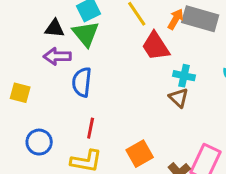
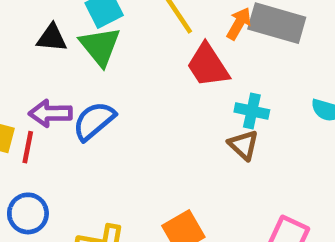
purple arrow: (57, 56) -> (50, 113), moved
blue semicircle: (82, 82) -> (94, 121), turned 44
red line: (91, 128) -> (28, 147), moved

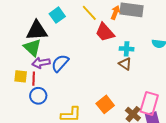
black triangle: (52, 38) -> (37, 31), size x1.6
green triangle: (100, 46) -> (32, 48), moved
blue circle: (28, 213) -> (38, 96), moved

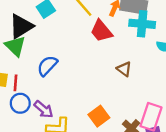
black triangle: (37, 31) -> (21, 26), turned -30
cyan cross: (127, 49) -> (142, 24), moved, size x1.5
purple arrow: (41, 63) -> (44, 109), moved, turned -132

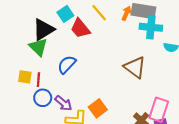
red trapezoid: (101, 31) -> (80, 28), moved
brown triangle: (124, 69) -> (135, 67), size x1.6
orange square: (99, 116) -> (98, 108), moved

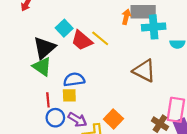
yellow line: (99, 13) -> (100, 38), moved
blue semicircle: (67, 64) -> (74, 80), turned 48
yellow square: (25, 77) -> (69, 95), moved

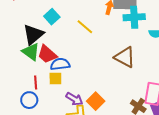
red trapezoid: (82, 40) -> (47, 54), moved
blue circle: (55, 118) -> (29, 100), moved
purple arrow: (77, 120) -> (74, 99), moved

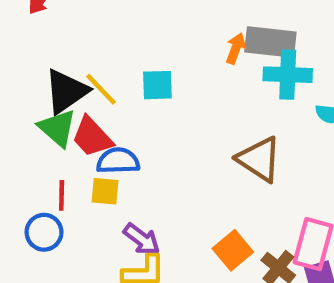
cyan square: (52, 17) -> (157, 85), moved, turned 35
yellow line: (85, 27) -> (101, 89), moved
orange square: (96, 101) -> (233, 250), moved

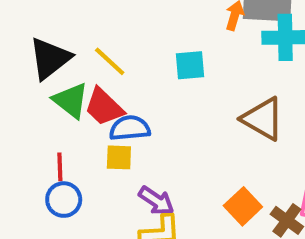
cyan square: (157, 85) -> (190, 65), moved
black triangle: (66, 91) -> (50, 58), moved
red line: (62, 195) -> (60, 167), moved

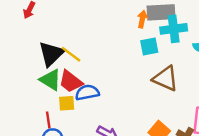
black triangle: (50, 58) -> (51, 54), moved
cyan square: (190, 65) -> (149, 47), moved
yellow square: (119, 157) -> (67, 103), moved

